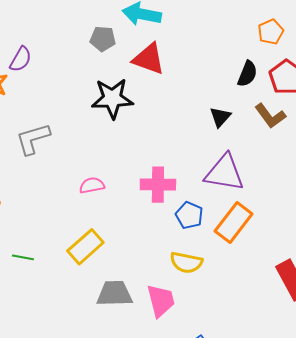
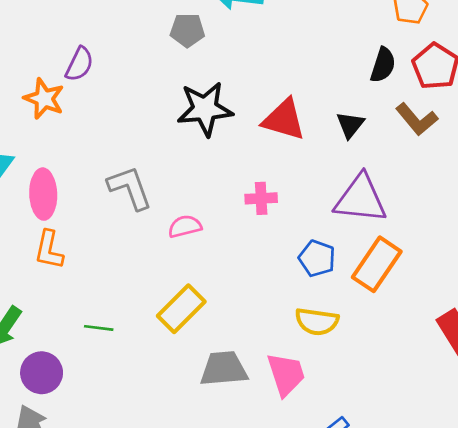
red triangle: (149, 59) -> (284, 120), moved
gray L-shape: (33, 139) -> (130, 188), moved, turned 90
pink cross: (158, 185) -> (261, 198), moved, size x0.7

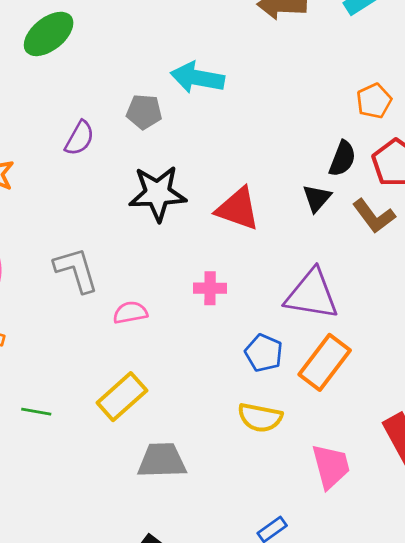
purple semicircle: (79, 64) -> (80, 138), moved
black triangle: (350, 125) -> (317, 198), moved
pink trapezoid: (286, 374) -> (331, 466), moved

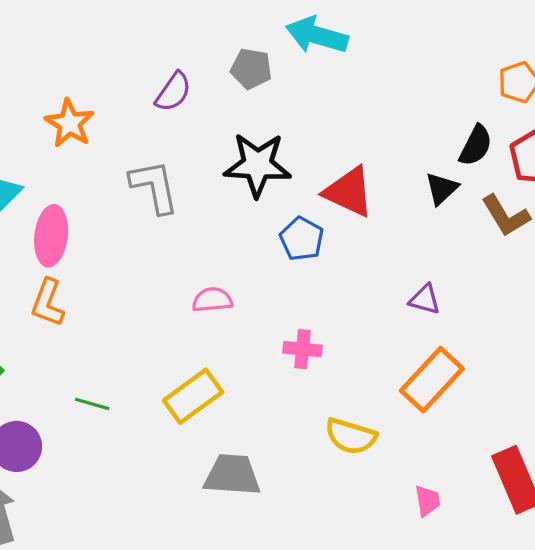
gray L-shape: (76, 270) -> (154, 187), moved
pink cross: (210, 288) -> (302, 349), moved
purple triangle: (312, 294) -> (425, 299), size x0.5
blue pentagon: (264, 353) -> (302, 239), moved
pink trapezoid: (331, 466) -> (427, 501), size x0.6

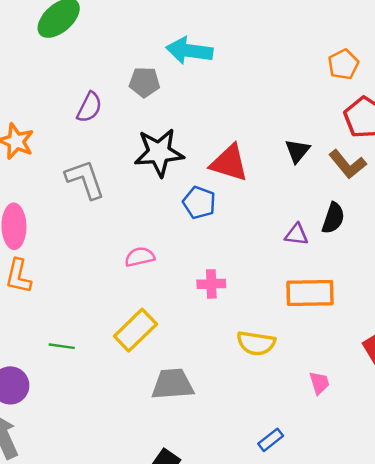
black semicircle: (476, 145) -> (333, 218), moved
orange rectangle: (432, 380) -> (310, 293), turned 54

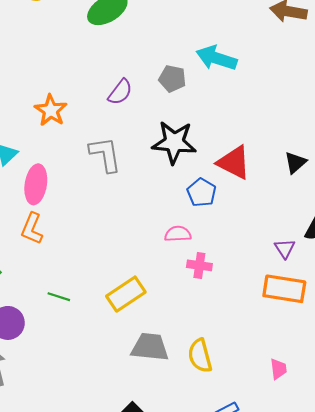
purple triangle: (296, 235) -> (285, 249), moved, turned 40
pink semicircle: (140, 257) -> (178, 234), moved
yellow semicircle: (256, 343) -> (200, 356), moved, turned 56

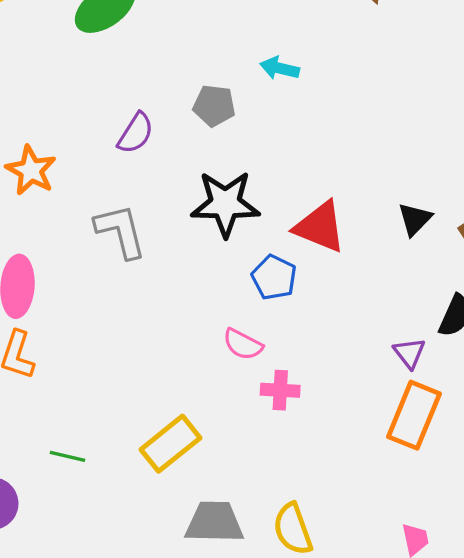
cyan arrow: (217, 58) -> (280, 68), size x0.6
pink semicircle: (178, 234) -> (243, 344), turned -145
orange rectangle: (284, 289) -> (414, 415), turned -72

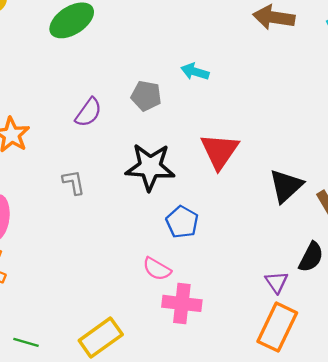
black triangle: (415, 219) -> (286, 186), size x1.4
red triangle: (320, 227) -> (220, 151), moved, turned 39
gray L-shape: (121, 231) -> (74, 182), size x0.6
pink cross: (280, 390) -> (182, 303), size x1.4

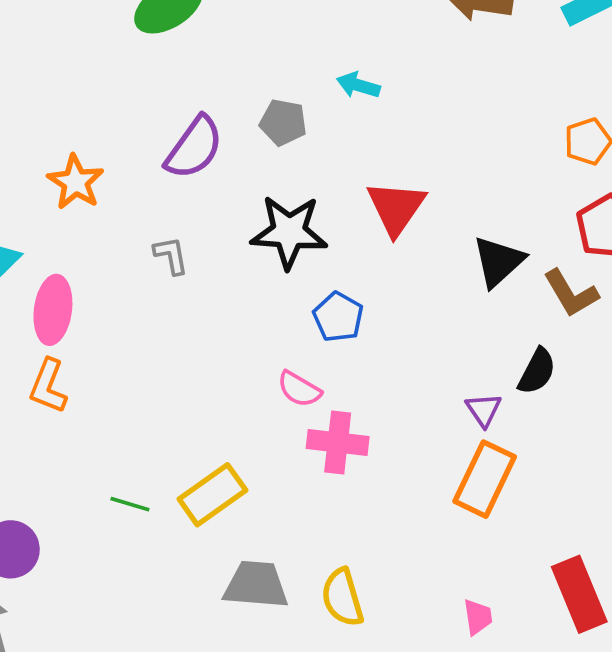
purple semicircle: (88, 112) -> (194, 148), size x1.4
green line: (26, 342) -> (130, 504), moved

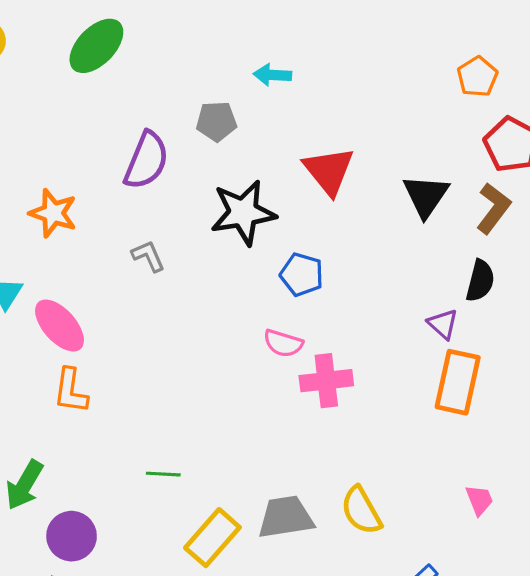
brown L-shape: (571, 293) -> (493, 208), turned -99
pink ellipse: (53, 310) -> (59, 326), turned -36
yellow rectangle: (212, 495) -> (212, 538), moved

